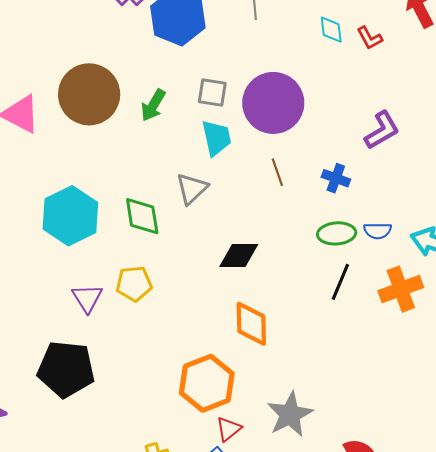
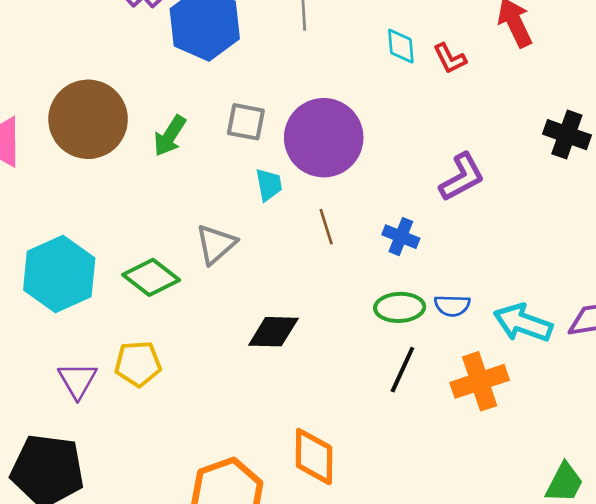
cyan trapezoid: (216, 138) -> (269, 185), moved, size x0.7
green diamond: (142, 216) -> (151, 277), turned -45
orange diamond: (251, 324) -> (314, 457), moved

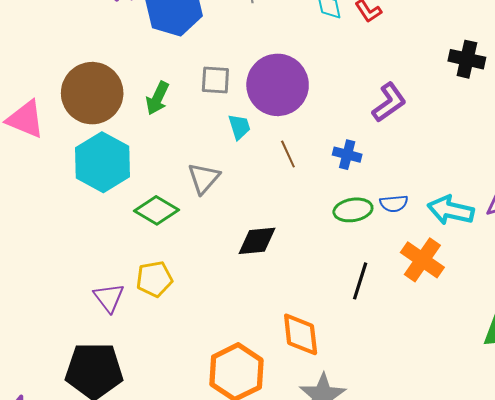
cyan hexagon: (59, 274) -> (103, 162), moved
black line: (402, 370) -> (360, 281), moved
orange cross: (480, 381) -> (422, 260), turned -30

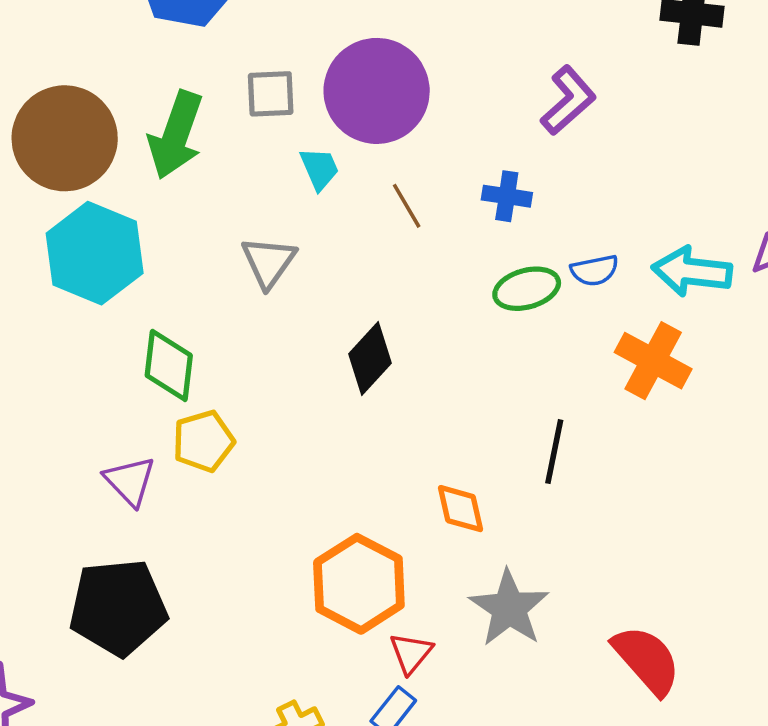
green arrow: (157, 98) -> (176, 135), size x1.5
green diamond: (156, 210) -> (169, 365), moved, turned 72
black diamond: (257, 241) -> (370, 358), turned -36
black line: (360, 281) -> (554, 452), moved
orange diamond: (301, 334) -> (461, 509), size x0.7

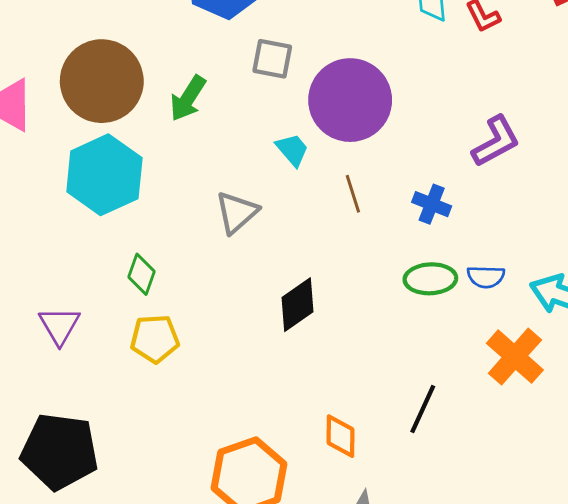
gray square: (271, 94) -> (272, 59), moved
green arrow: (176, 135) -> (188, 98), size x0.7
cyan trapezoid: (319, 169) -> (292, 150), turned -30
green diamond: (169, 365) -> (142, 274), size x0.7
purple triangle: (130, 481) -> (59, 326), moved

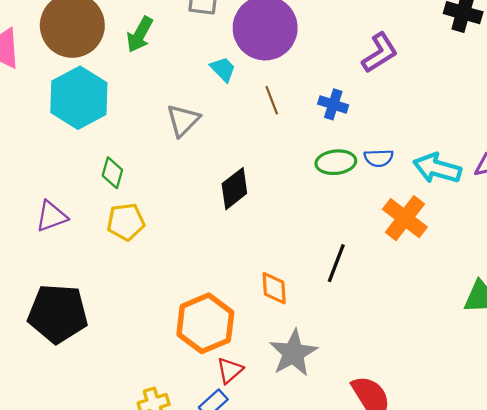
purple triangle: (59, 326) -> (51, 216), turned 44

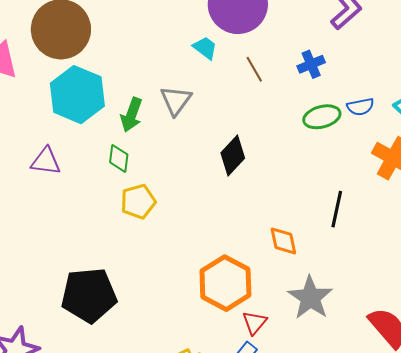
green arrow: (140, 35) -> (132, 115), moved
blue cross: (333, 104) -> (311, 64), turned -32
purple triangle: (51, 216) -> (46, 161), moved, turned 36

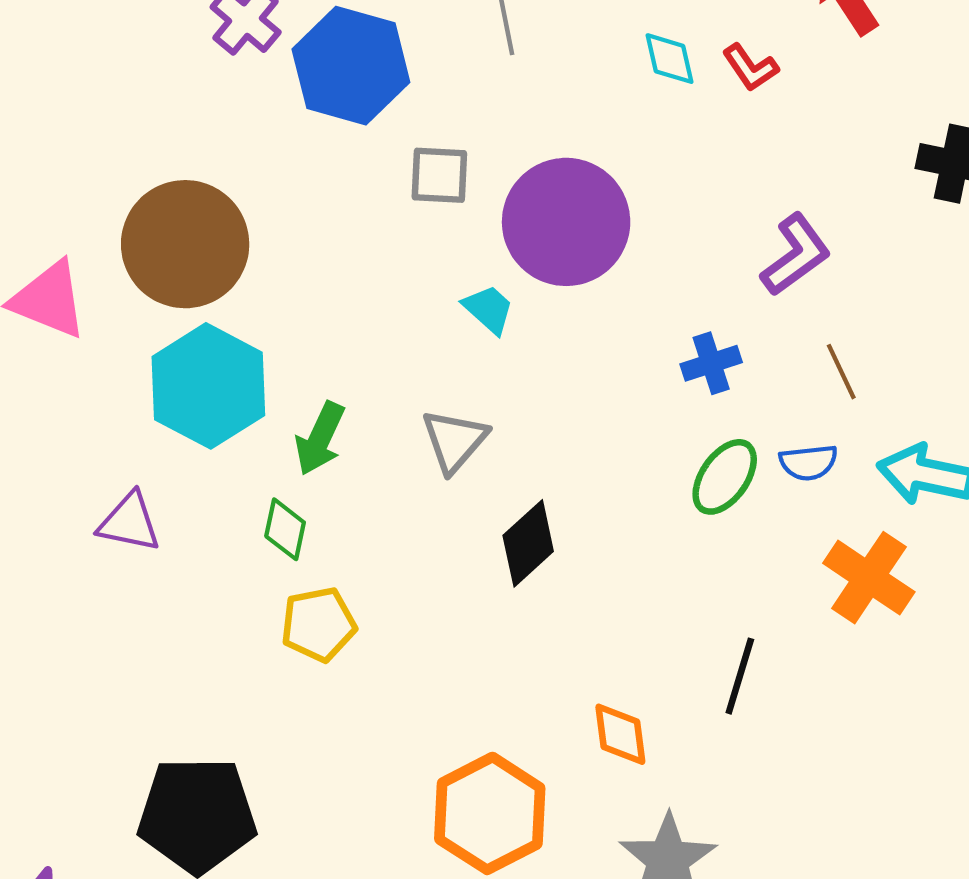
brown line: (254, 69) -> (841, 372), moved
gray triangle: (176, 100) -> (454, 441), moved
green ellipse: (322, 117) -> (725, 477), turned -45

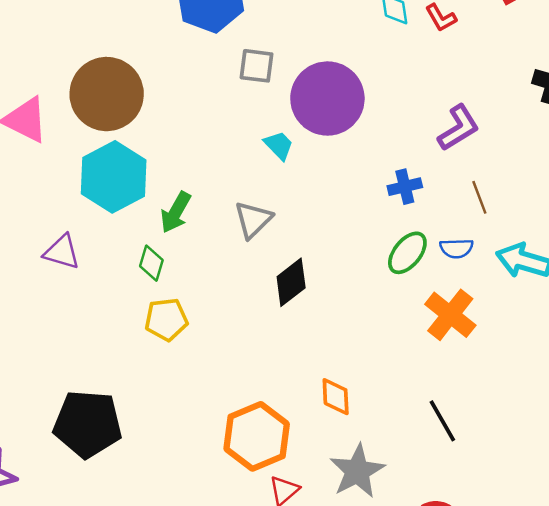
orange cross: (869, 578) -> (450, 315), moved
black line: (740, 676) -> (442, 421), moved, turned -51

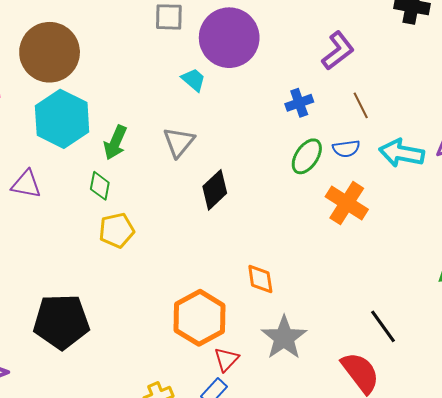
black line: (442, 421) -> (383, 326), moved

